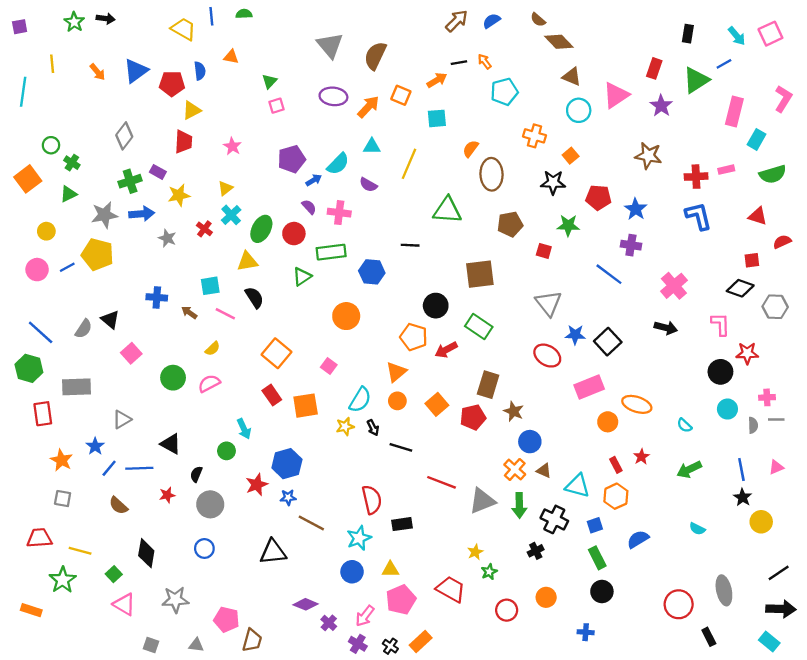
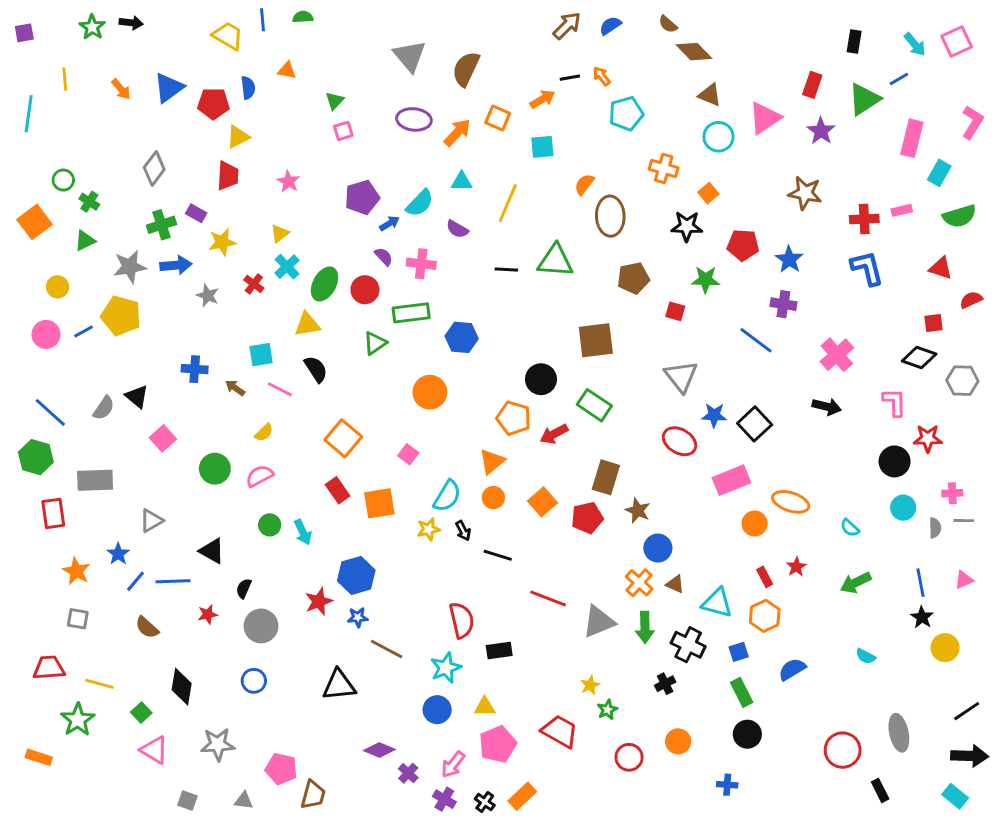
black line: (410, 245) -> (506, 270), moved
green circle: (226, 451) -> (270, 525), moved

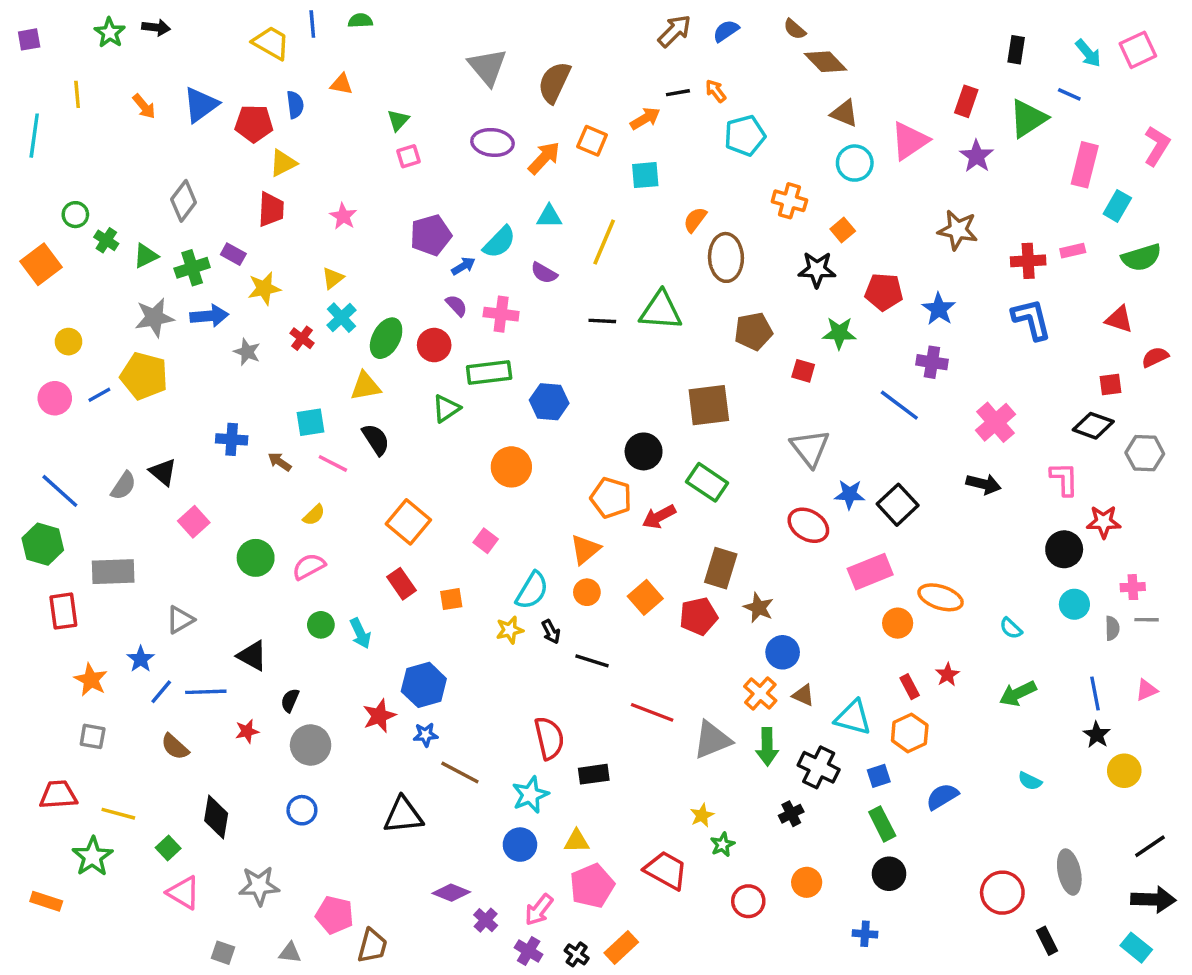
blue line: (899, 79) -> (1069, 94), turned 54
green triangle: (85, 241) -> (146, 256), moved
orange square: (379, 503) -> (451, 599), size x0.6

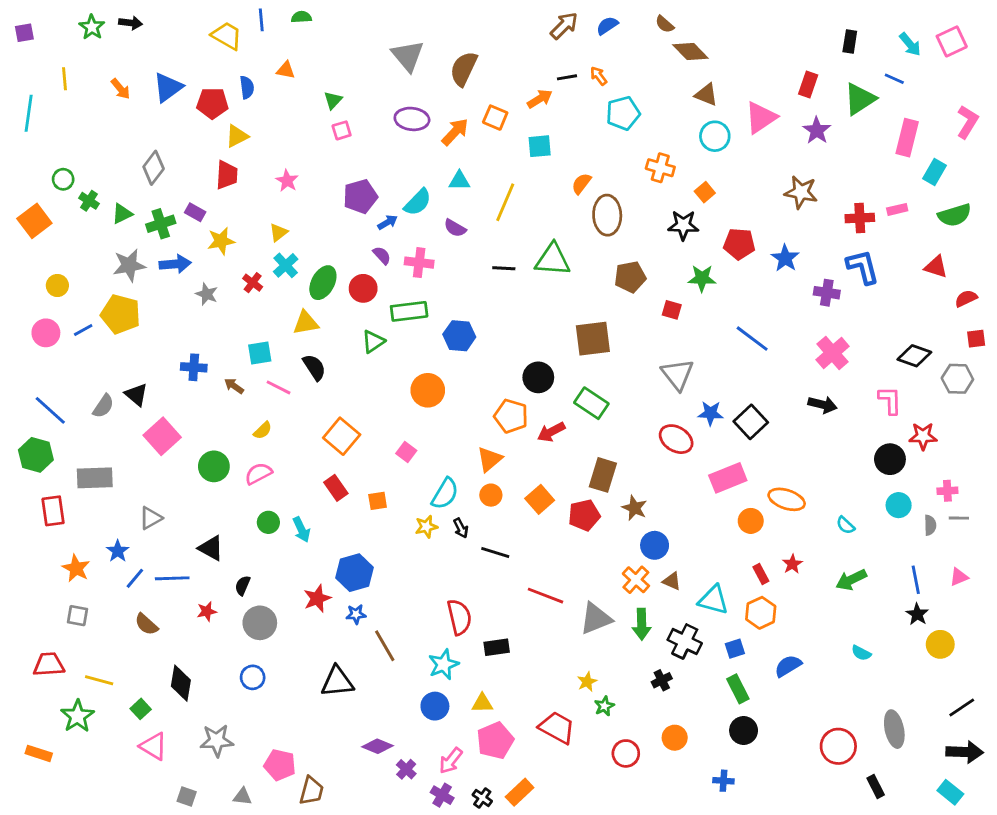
purple cross: (932, 362) -> (827, 293), moved
red square: (1110, 385) -> (976, 339), moved
pink square: (194, 522) -> (162, 436), size x1.4
brown line: (460, 772) -> (385, 646), turned 32

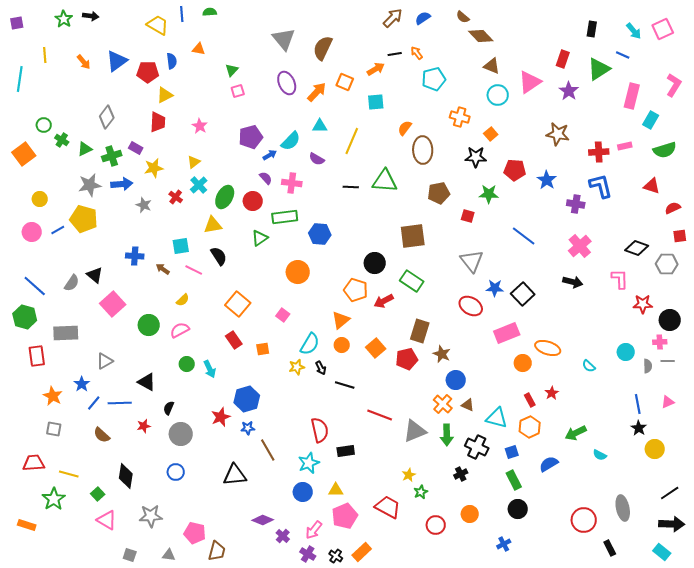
purple ellipse: (412, 119) -> (287, 83), turned 60
black circle: (890, 459) -> (670, 320), moved
green arrow: (851, 580) -> (576, 433), moved
blue cross: (723, 781) -> (504, 544), turned -32

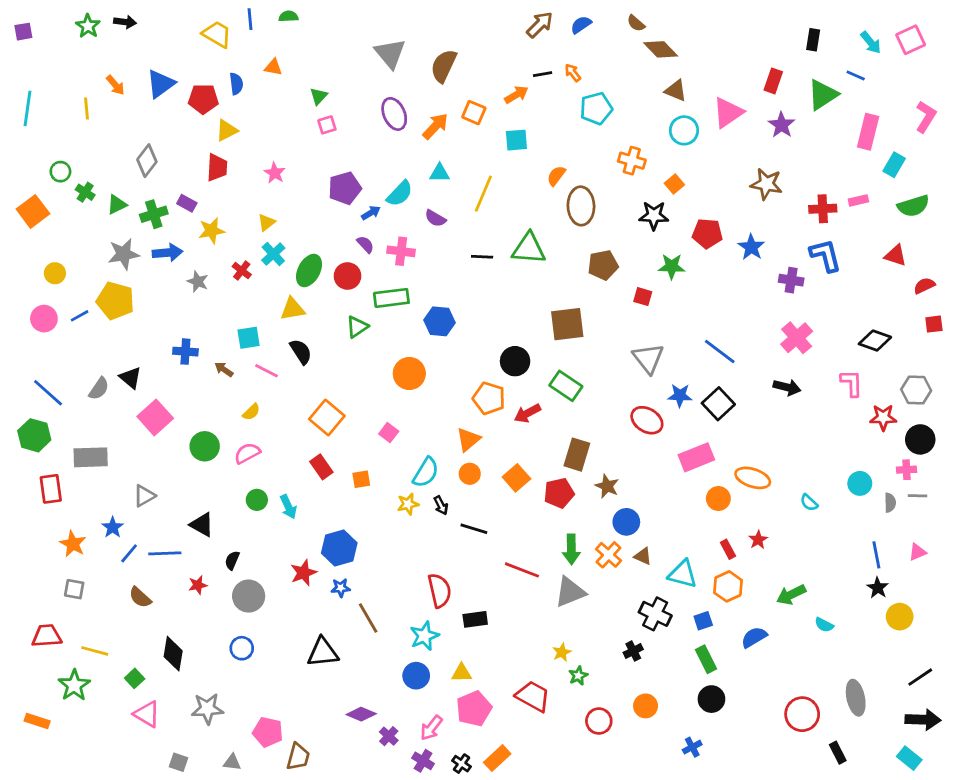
yellow line: (45, 55) -> (87, 108), moved
blue line: (524, 236) -> (720, 352), moved
gray hexagon: (667, 264) -> (916, 390), moved
green arrow: (447, 435) -> (571, 549), moved

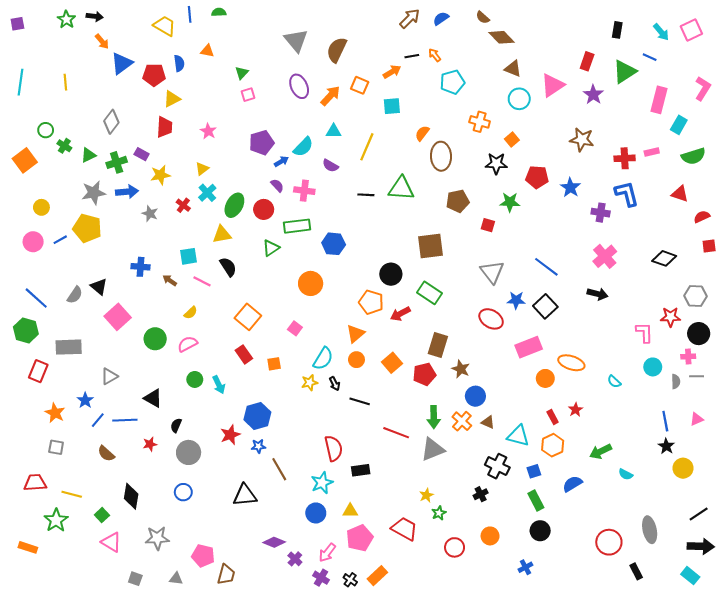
orange arrow: (115, 85) -> (102, 41), moved
pink L-shape: (852, 383) -> (644, 333), moved
red rectangle: (51, 489) -> (38, 371), turned 30

